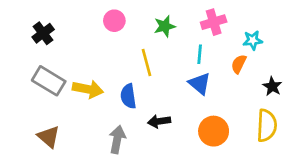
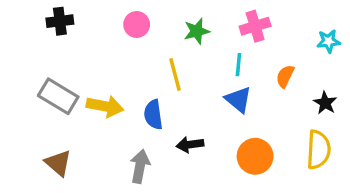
black cross: (43, 33) -> (60, 21), moved, turned 30
cyan star: (253, 40) -> (328, 41), moved

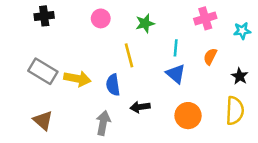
pink cross: (255, 26) -> (205, 18), moved

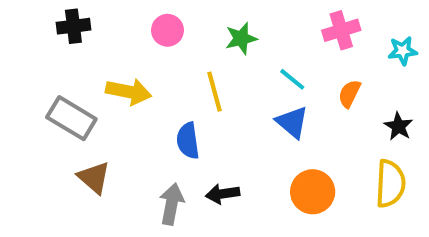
cyan line: (176, 48) -> (292, 79), turned -56
yellow arrow: (77, 79) -> (129, 92), moved
black arrow: (140, 107) -> (223, 194), moved
brown triangle: (43, 120) -> (94, 177), moved

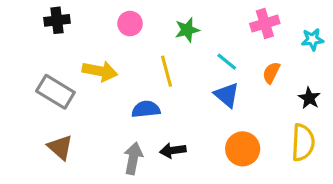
blue semicircle: (188, 141) -> (146, 109), turned 92
brown triangle: (94, 177) -> (60, 147), moved

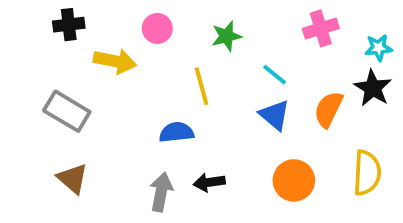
yellow arrow: (100, 71) -> (115, 61), moved
orange semicircle: (271, 73) -> (328, 109), moved, size x1.4
black star: (309, 98) -> (373, 88), moved, size x1.4

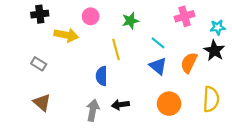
gray rectangle: (67, 111) -> (39, 64), size x0.6
blue semicircle: (176, 132) -> (102, 76), turned -84

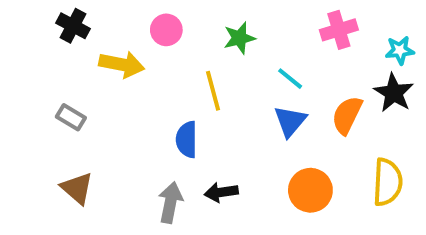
black cross: (40, 14) -> (73, 26), turned 35
blue triangle: (158, 66) -> (290, 121), turned 30

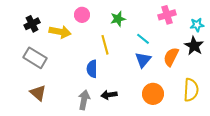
black cross: (73, 26) -> (32, 24), moved, turned 35
gray rectangle: (71, 117) -> (35, 58), size x1.6

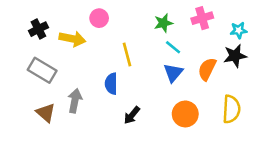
green star: (118, 19) -> (163, 23), moved
black star: (194, 46) -> (235, 56), turned 30
black arrow: (109, 95) -> (132, 115), turned -42
gray arrow: (84, 100) -> (75, 101), moved

